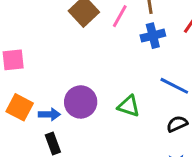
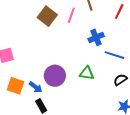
blue cross: (153, 36) -> (96, 37), moved
blue arrow: (49, 114) -> (36, 87), turned 48

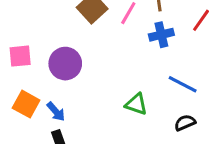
blue cross: (96, 37) -> (161, 35), moved
purple circle: (55, 76) -> (65, 64), moved

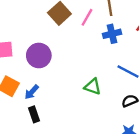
blue arrow: (56, 112) -> (32, 92), turned 84

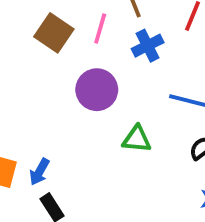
purple circle: (39, 55) -> (97, 90), moved

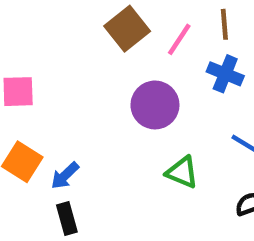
blue cross: (148, 46) -> (225, 74), turned 32

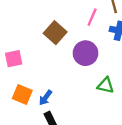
brown square: (127, 29) -> (55, 33), moved

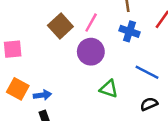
pink line: (92, 17) -> (91, 23), moved
blue arrow: (45, 98) -> (42, 95), turned -140

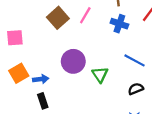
purple circle: (91, 52) -> (73, 61), moved
orange square: (18, 89) -> (19, 73), turned 30
green triangle: (109, 89) -> (100, 75), turned 36

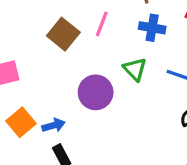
green triangle: (100, 75) -> (135, 69), moved

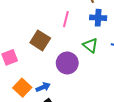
brown square: (63, 34) -> (40, 40), moved

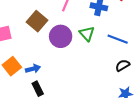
purple circle: (67, 63) -> (61, 36), moved

